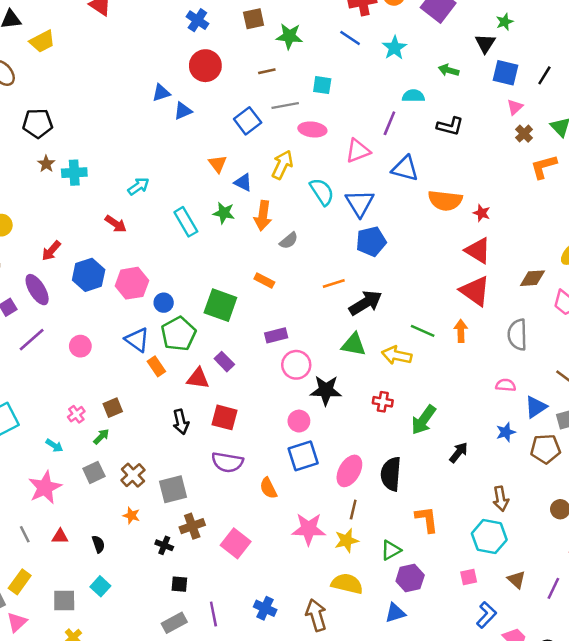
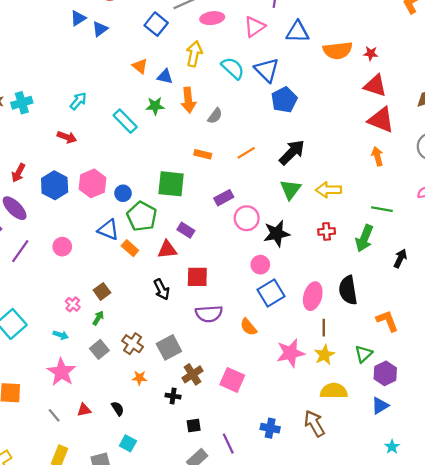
orange line: (334, 283) -> (246, 153), moved
green line: (423, 331) -> (382, 209), moved
green triangle: (354, 345) -> (290, 190), turned -50

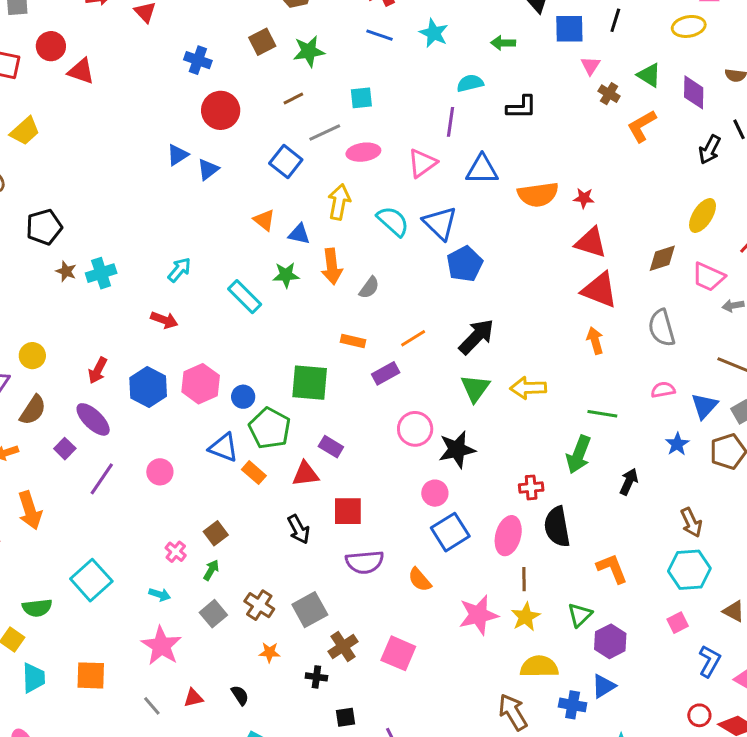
purple rectangle: (224, 198) -> (386, 373), moved
red cross: (327, 231) -> (531, 487), moved
blue cross: (270, 428) -> (573, 705), moved

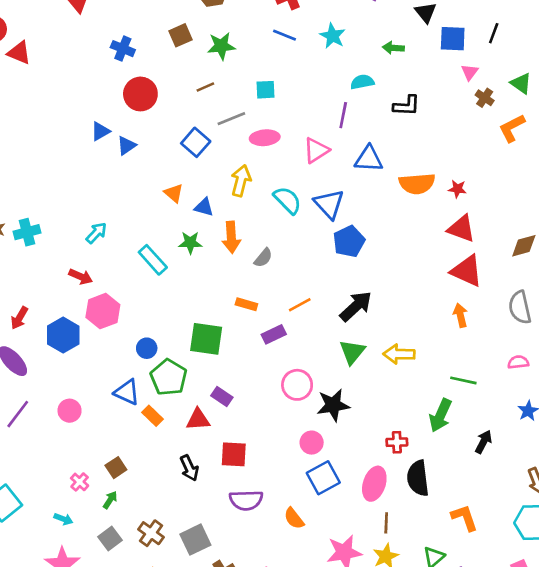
pink hexagon: (201, 384) -> (103, 311), moved

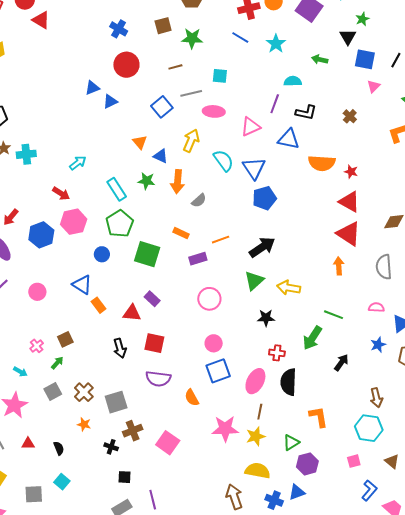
brown cross: (485, 98) -> (350, 116), moved
black L-shape: (407, 106) -> (306, 113), moved
green pentagon: (169, 377) -> (120, 224), moved
black star: (333, 405) -> (266, 318), moved, size x0.7

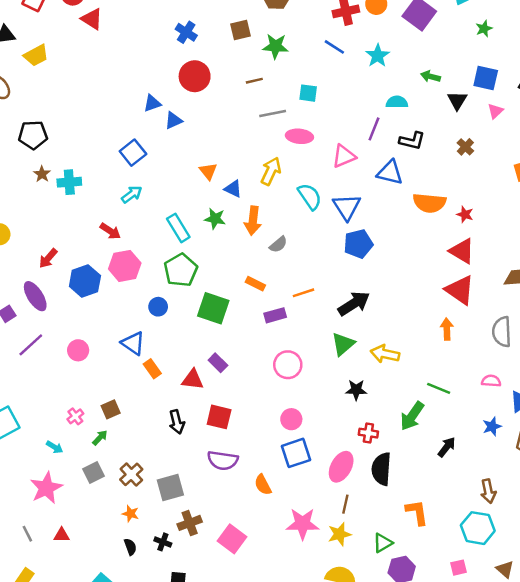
black triangle: (348, 37) -> (457, 100), moved
blue square: (162, 107) -> (133, 153), moved
black semicircle: (59, 448) -> (130, 547), moved

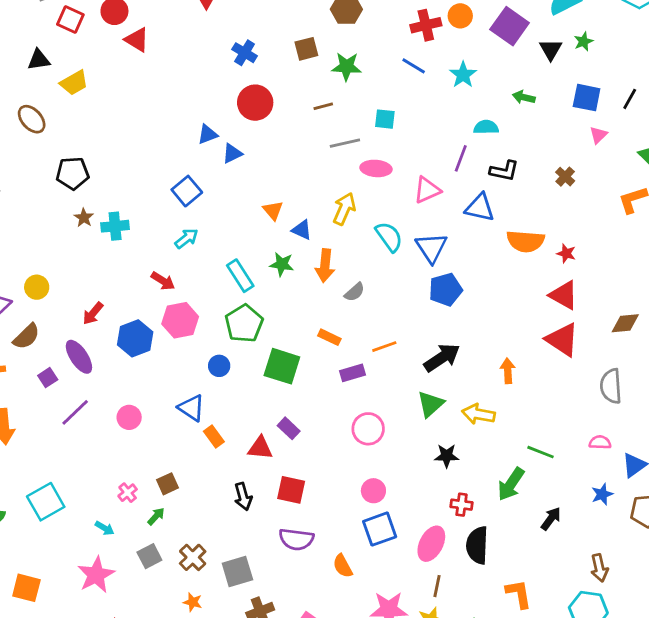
black triangle: (457, 100) -> (551, 50), moved
orange arrow: (447, 329) -> (508, 371), moved

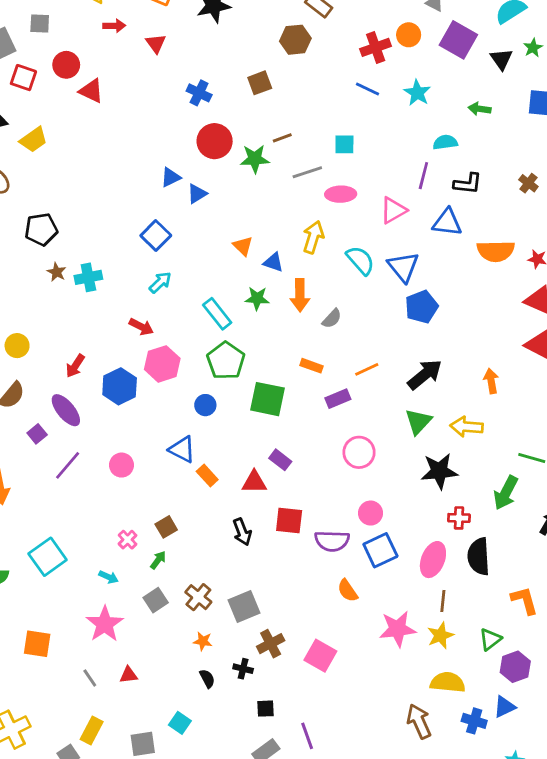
green star: (347, 67) -> (255, 159), moved
black star: (447, 456) -> (439, 471), size x1.5
purple semicircle: (296, 539) -> (332, 541), moved

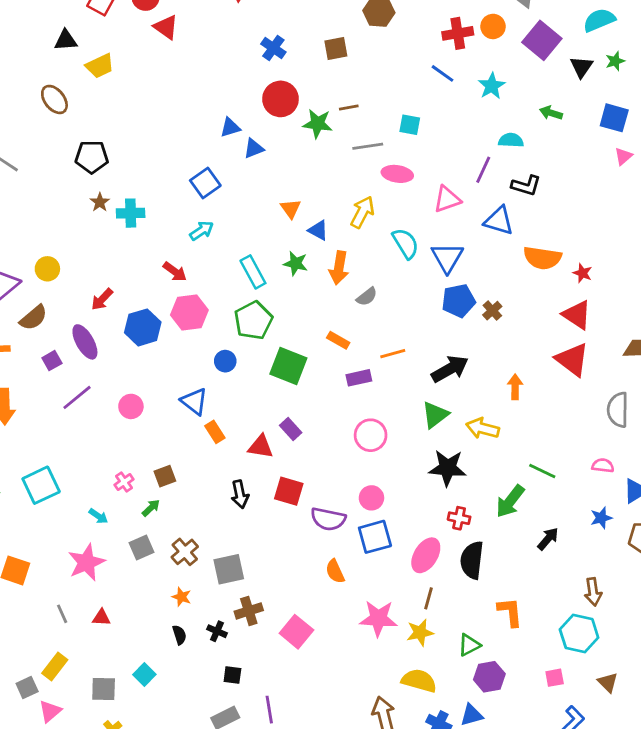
brown cross: (528, 183) -> (492, 311), moved

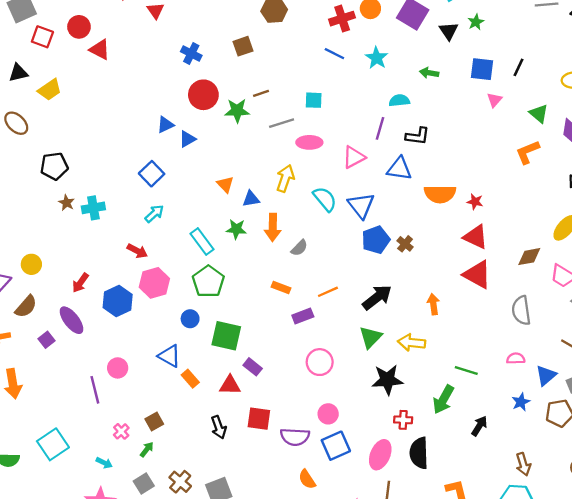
blue triangle: (318, 230) -> (251, 199), turned -30
green square: (288, 366) -> (226, 336), moved
purple line: (77, 397) -> (95, 390), moved, turned -56

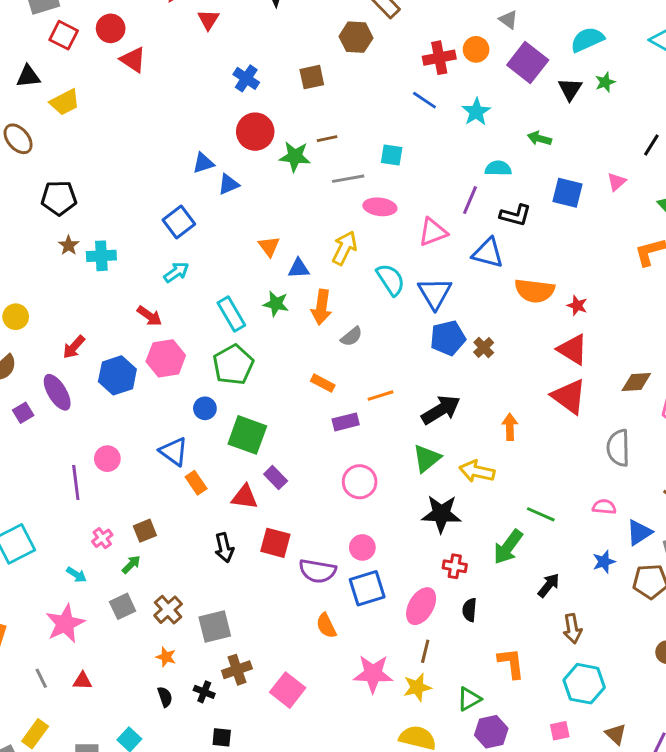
blue square: (482, 69) -> (568, 193), moved
black semicircle: (419, 453) -> (470, 610), size x0.6
brown arrow: (523, 464) -> (572, 629), moved

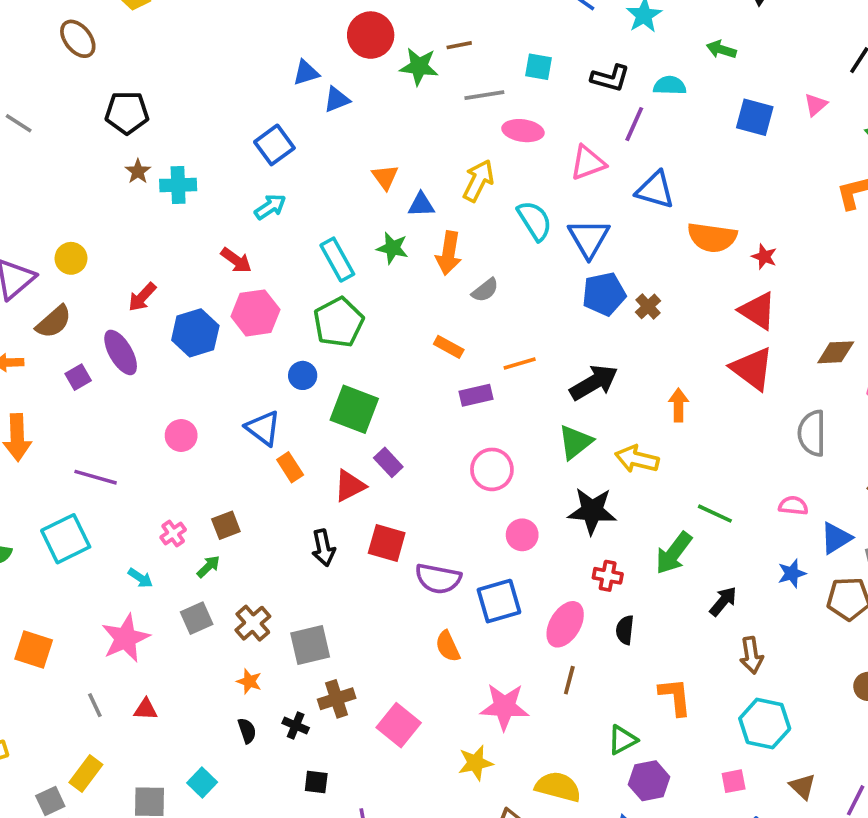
black L-shape: (515, 215) -> (610, 78), moved
purple line: (76, 482) -> (96, 477), moved, turned -68
red triangle: (245, 497) -> (350, 486), turned -36
pink circle: (362, 547) -> (522, 535), moved
yellow star: (417, 687) -> (475, 763), moved

